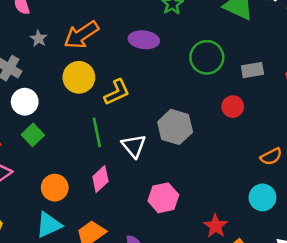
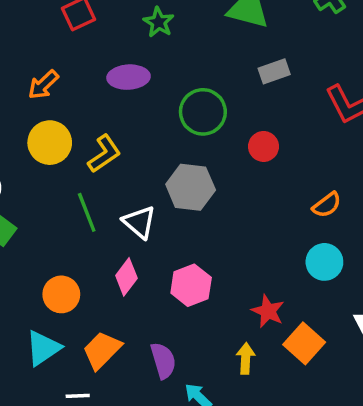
orange arrow: (81, 35) -> (43, 85), size x0.7
green circle: (207, 57) -> (203, 112), moved
gray rectangle: (252, 70) -> (274, 71), moved
pink diamond: (100, 179) -> (126, 277), moved
orange circle: (55, 188) -> (61, 294), moved

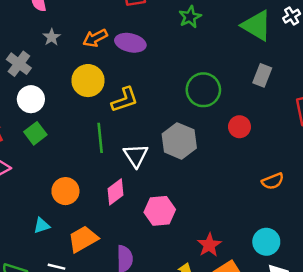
gray rectangle: (274, 71) -> (262, 75), turned -65
purple ellipse: (129, 77) -> (130, 43), moved
cyan circle: (324, 262) -> (266, 242), moved
cyan triangle: (43, 348) -> (42, 226), size x0.6

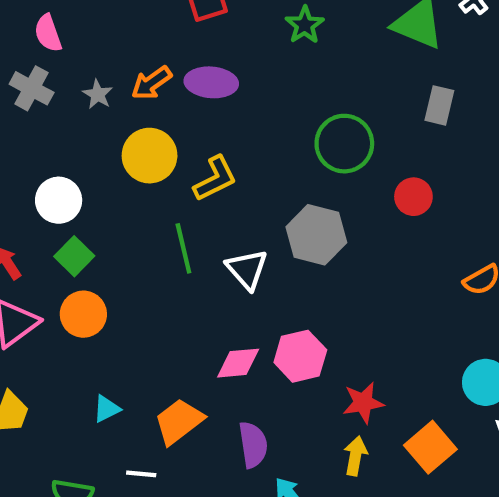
gray star: (52, 37) -> (98, 94), moved
gray cross: (19, 64) -> (32, 88), moved
orange circle: (65, 191) -> (83, 314), moved
pink diamond: (115, 192) -> (238, 363), moved, turned 40
red star: (209, 245) -> (363, 403), moved, turned 30

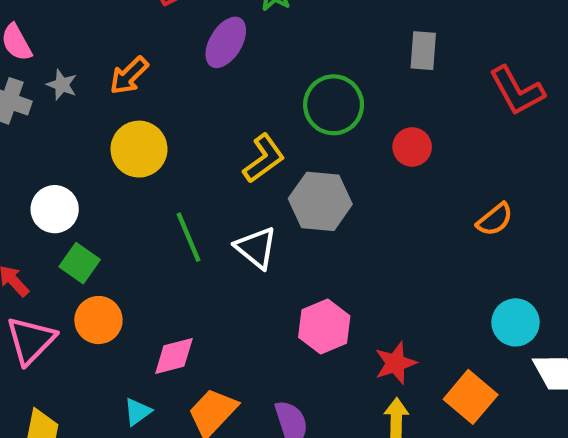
purple ellipse: (211, 82) -> (226, 42), moved, turned -54
gray star: (98, 94) -> (62, 85), moved
yellow L-shape: (215, 179) -> (264, 158), moved
pink diamond: (238, 363) -> (174, 356), moved

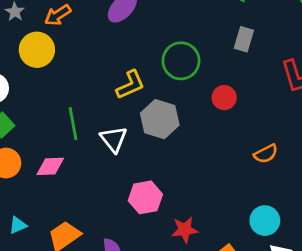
yellow circle: (139, 149) -> (37, 50), moved
pink diamond: (174, 356) -> (50, 166), moved

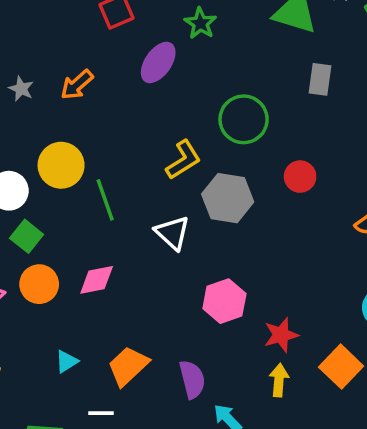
yellow circle: (37, 50) -> (61, 165), moved
red circle: (224, 98) -> (300, 177), moved
green line: (73, 124) -> (105, 200), moved

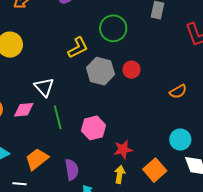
red circle: (300, 177) -> (131, 70), moved
green line: (105, 200) -> (58, 117), moved
white triangle: (172, 233) -> (44, 87), moved

